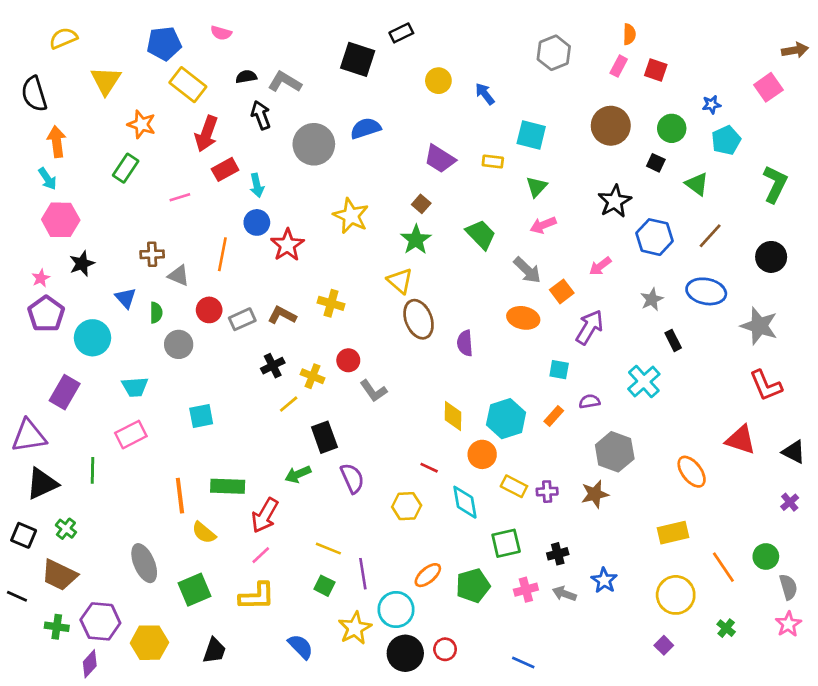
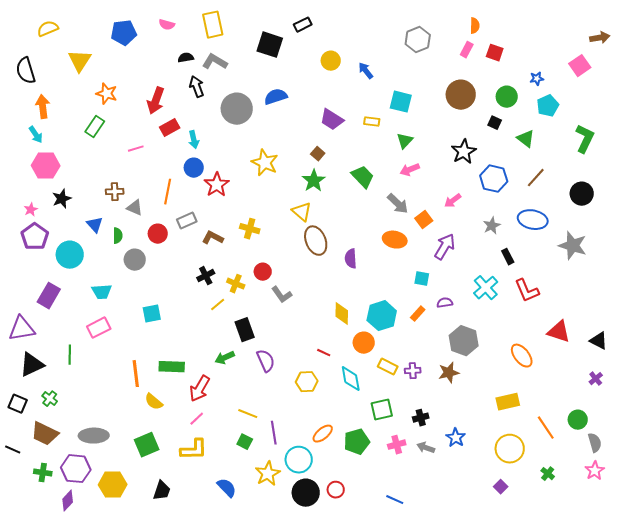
yellow rectangle: (188, 85) -> (213, 25), moved, turned 40
gray rectangle: (242, 319) -> (187, 221), moved
red L-shape: (766, 386) -> (527, 291), moved
gray ellipse: (144, 563) -> (94, 436), moved, turned -68

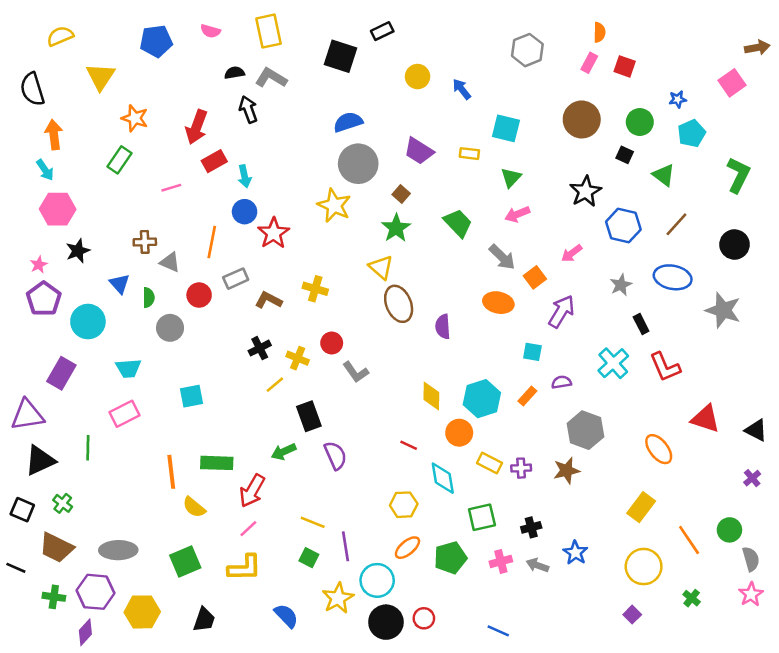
gray circle: (237, 109) -> (358, 164), moved
yellow hexagon: (307, 382) -> (404, 505), moved
yellow rectangle: (508, 402) -> (641, 507), turned -40

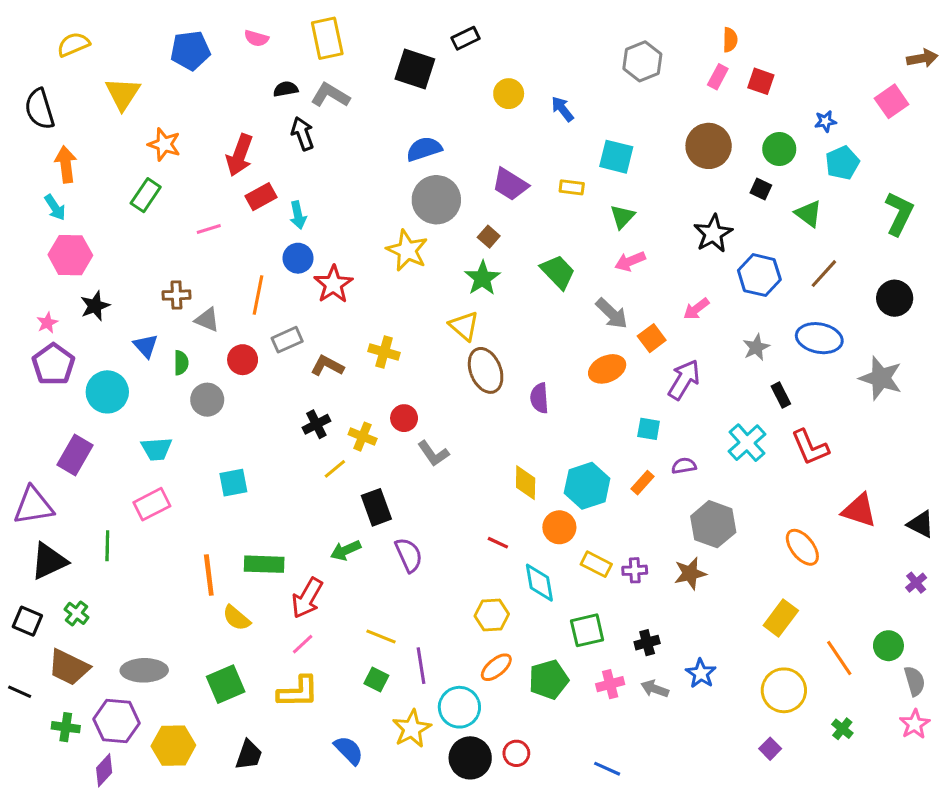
orange ellipse: (498, 303) -> (607, 369), turned -36

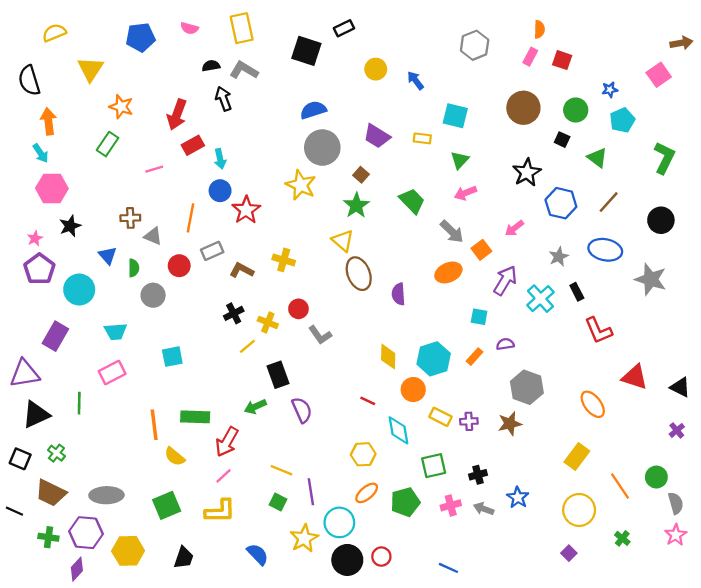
cyan cross: (747, 443) -> (540, 299), moved

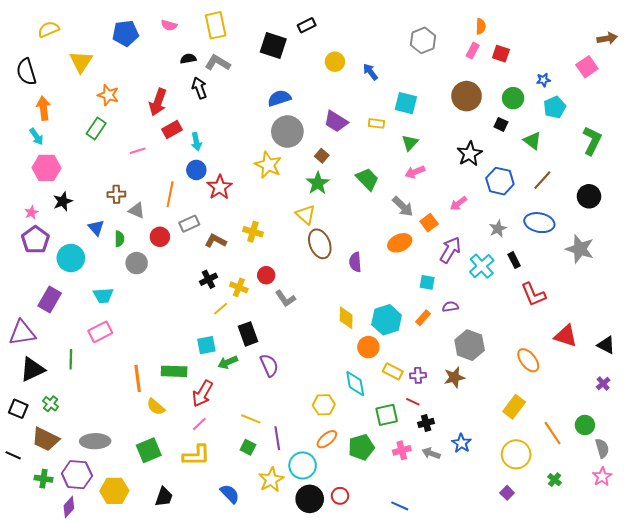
cyan square: (172, 357) -> (206, 345), moved
red line: (368, 401) -> (413, 402), moved

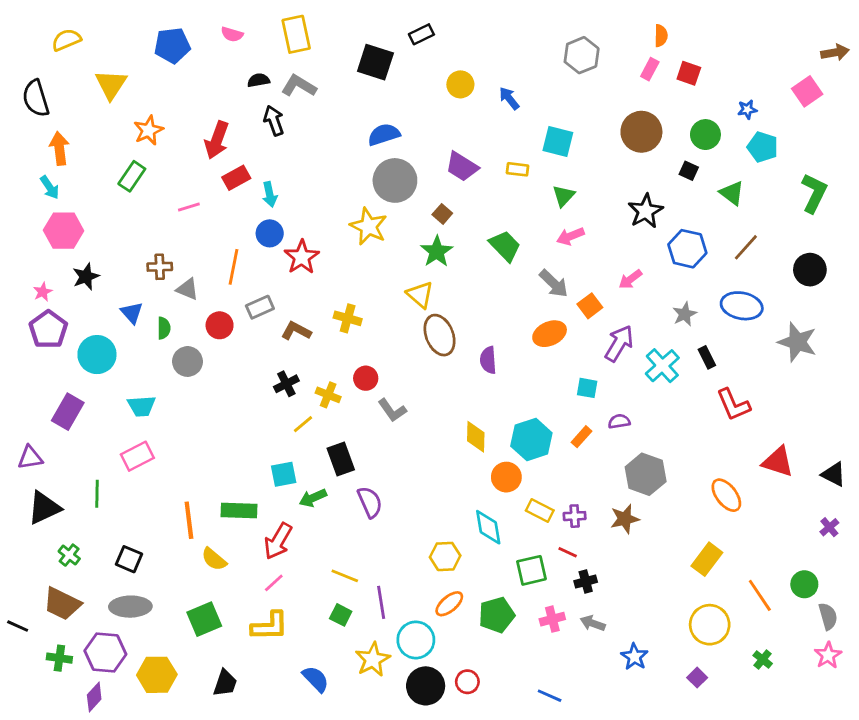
orange star: (108, 95) -> (149, 130), turned 30
cyan pentagon: (555, 107) -> (763, 147), turned -30
purple triangle: (22, 333) -> (30, 458), size x0.7
black square: (18, 409) -> (129, 559), moved
blue star: (461, 443) -> (634, 657), moved

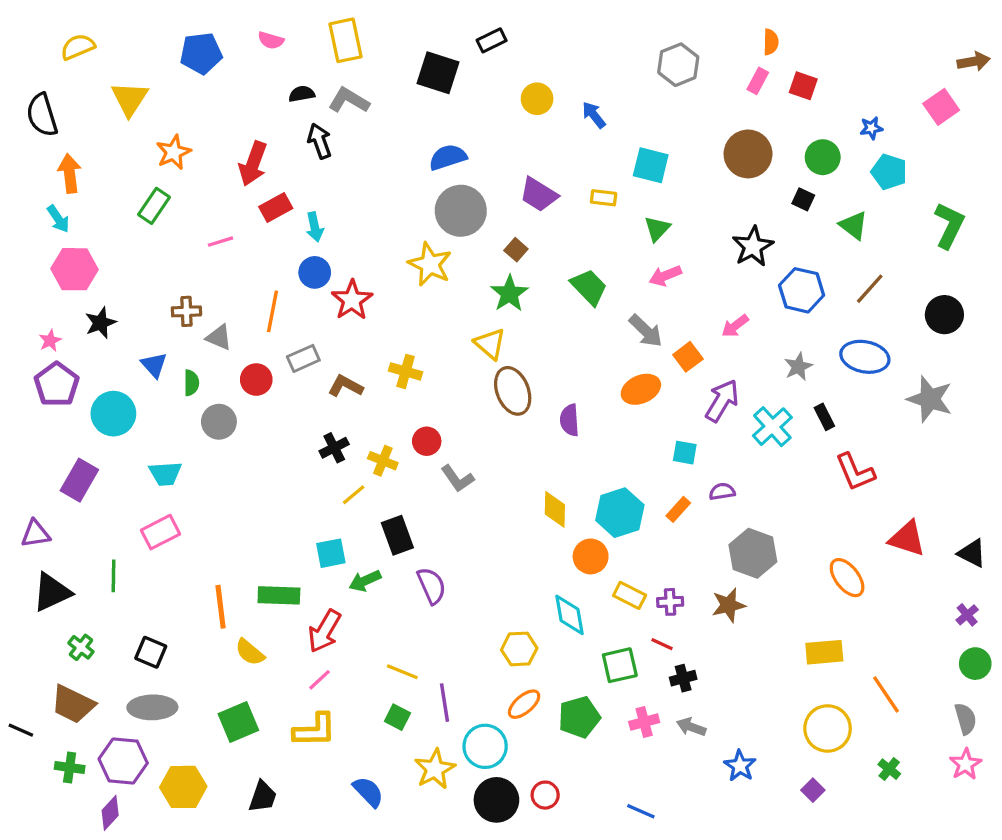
yellow rectangle: (707, 559) -> (824, 652), turned 48
green circle: (804, 584) -> (975, 664), moved

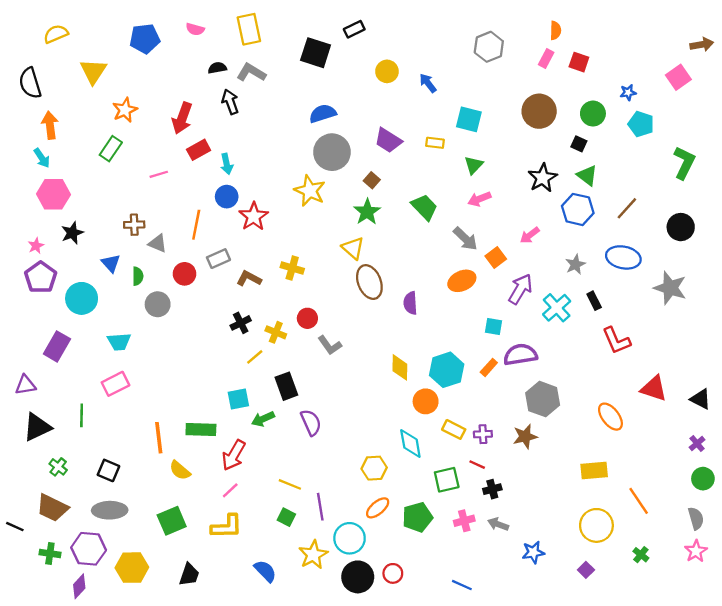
green triangle: (854, 225) -> (587, 176), moved
purple semicircle: (722, 492) -> (520, 355), size x1.8
blue star: (740, 766) -> (533, 552), turned 30

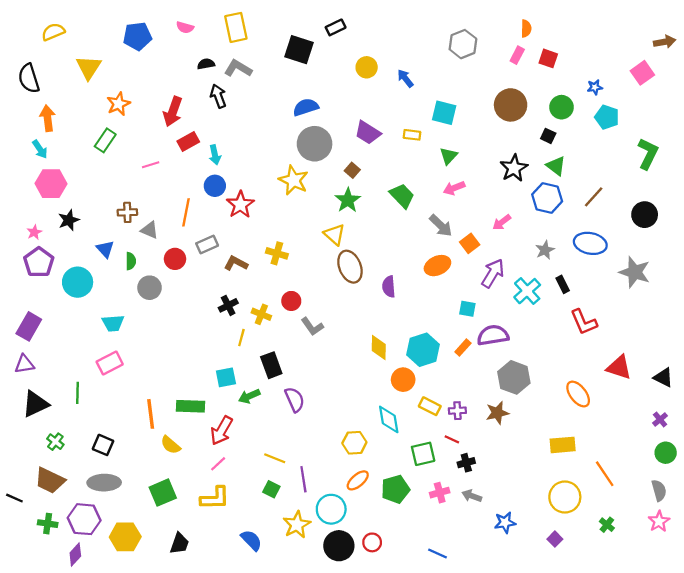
purple rectangle: (57, 346) -> (29, 326), moved
yellow line: (255, 357) -> (241, 338), turned -35

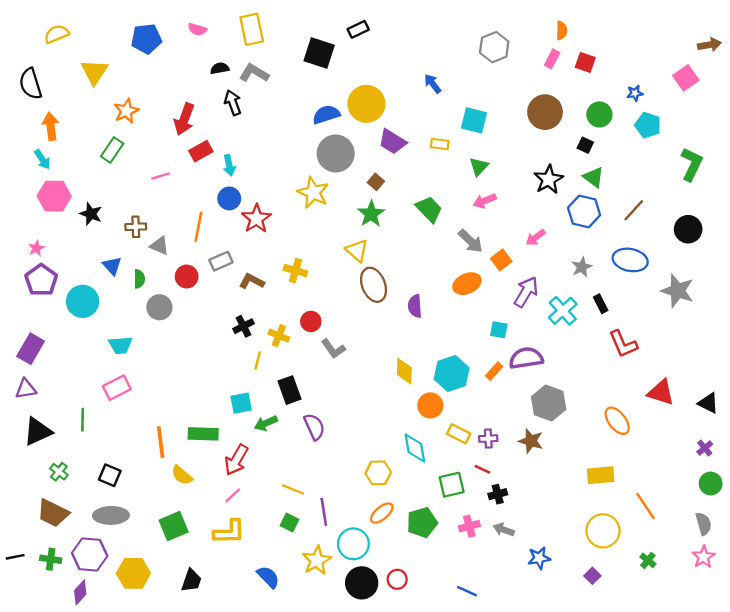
yellow circle: (367, 67) -> (366, 104), moved, size x1.6
black star: (69, 220) -> (91, 214), moved, turned -30
brown star: (497, 413) -> (531, 441), turned 30
black line: (14, 498) -> (15, 557), moved, turned -35

